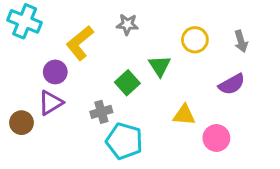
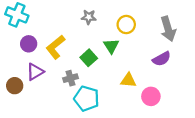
yellow circle: (195, 40) -> (126, 25), moved
gray arrow: (241, 41) -> (168, 29), size x1.6
yellow L-shape: (80, 43) -> (55, 47), moved
purple circle: (55, 72) -> (29, 44), moved

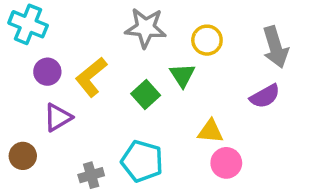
gray star: (89, 17) -> (146, 28), size x1.6
gray cross: (70, 78) -> (91, 175), moved
brown circle: (15, 86) -> (23, 156), moved
pink circle: (151, 96) -> (226, 163), moved

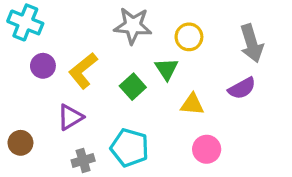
purple triangle: (58, 117) -> (70, 117), moved
yellow triangle: (210, 131) -> (192, 104), moved

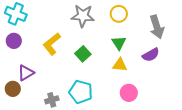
yellow circle: (189, 37) -> (119, 14), moved
purple circle: (43, 66) -> (14, 41), moved
green triangle: (167, 69) -> (119, 43), moved
purple triangle: (70, 117) -> (26, 73), moved

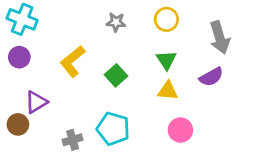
gray star: (83, 16) -> (116, 22), size x0.6

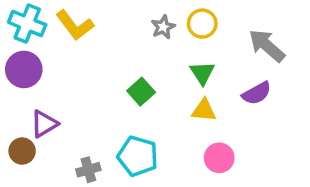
gray star: (116, 22) -> (163, 27), moved, turned -30
gray arrow: (220, 38) -> (267, 46), turned 148
purple circle: (19, 57) -> (24, 69), size x1.4
yellow L-shape: (73, 61) -> (75, 25), moved, turned -88

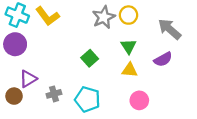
gray star: (163, 27) -> (104, 17), size x1.5
gray cross: (88, 170) -> (54, 94), moved

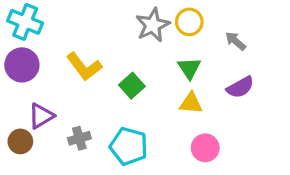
yellow L-shape: (47, 16) -> (84, 67), moved
gray arrow: (170, 29) -> (235, 41), moved, size x0.6

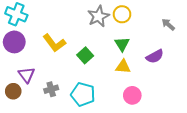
gray arrow: (235, 41) -> (168, 25), moved
purple triangle: (41, 116) -> (27, 75), turned -36

